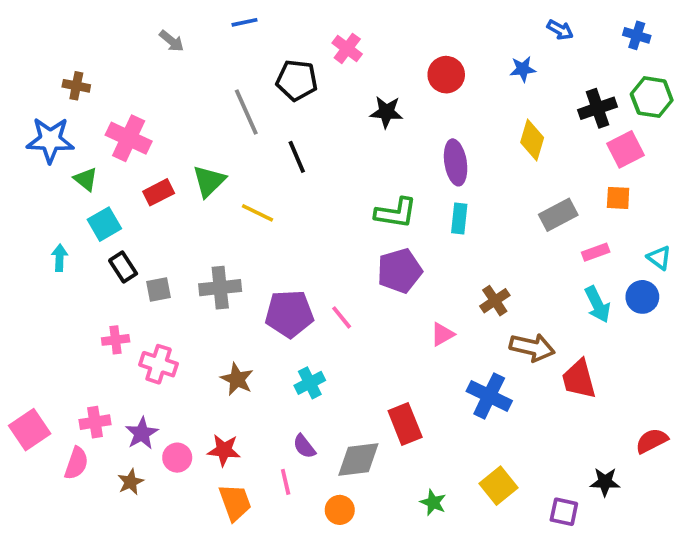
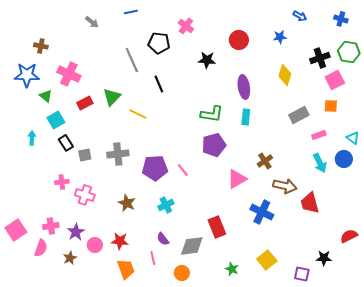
pink triangle: (442, 334) -> (237, 179), size x1.5

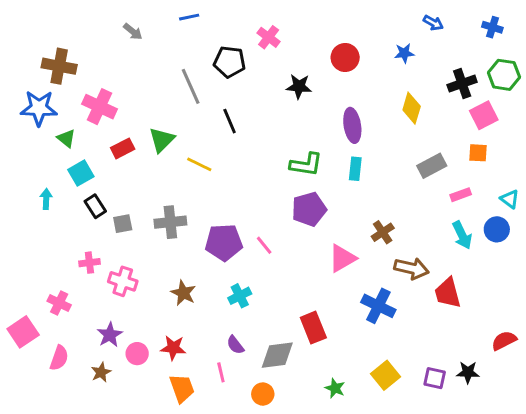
brown cross: (41, 46) -> (59, 66), size x1.6
pink cross: (51, 226) -> (59, 303), moved, turned 35
purple square: (302, 274) -> (435, 378), moved

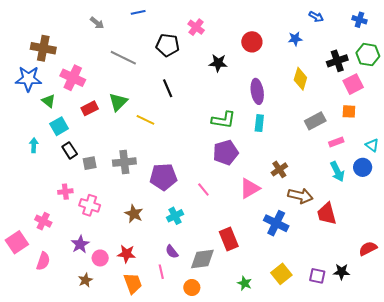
gray line: (191, 86) -> (123, 58), moved, turned -40
pink line: (264, 245) -> (203, 189), moved
brown star: (101, 372) -> (85, 280), moved

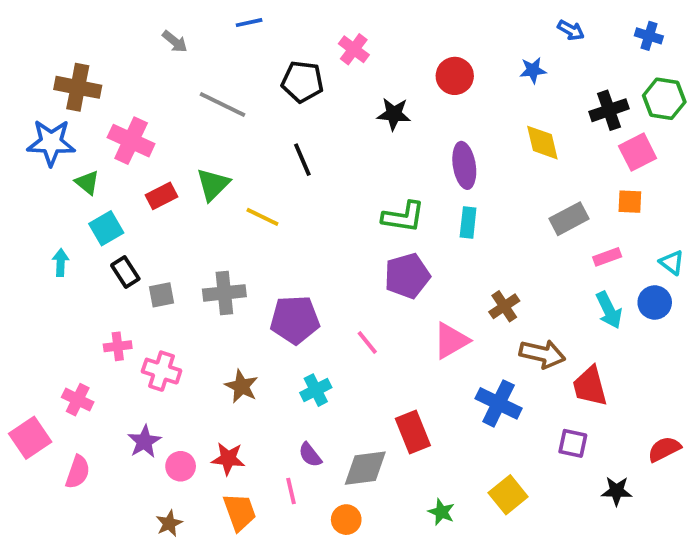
yellow diamond: (300, 79) -> (542, 143), turned -30
purple square: (317, 276) -> (573, 443), moved
brown star: (85, 280) -> (169, 523), moved

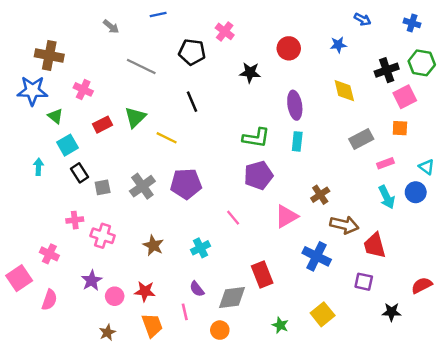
pink cross: (131, 141) -> (83, 89), size x0.7
gray cross: (224, 293) -> (142, 186), turned -30
purple pentagon: (295, 320) -> (186, 184), moved

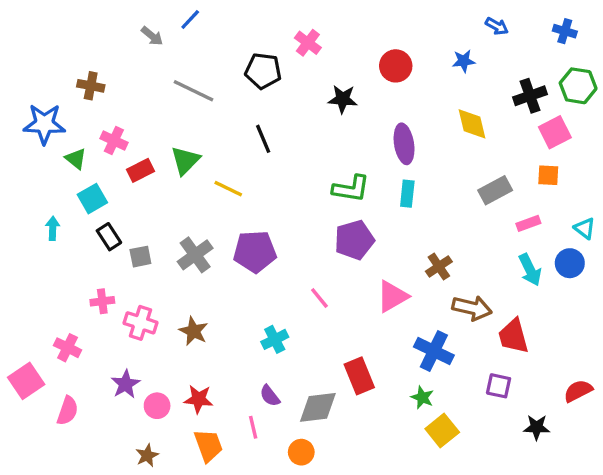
blue line: (158, 15) -> (190, 20), moved, turned -35
brown cross: (49, 56) -> (91, 86), moved, size x0.7
pink cross: (83, 89) -> (114, 141), moved
brown star: (153, 245) -> (194, 331), moved
green star: (280, 325) -> (422, 397), moved

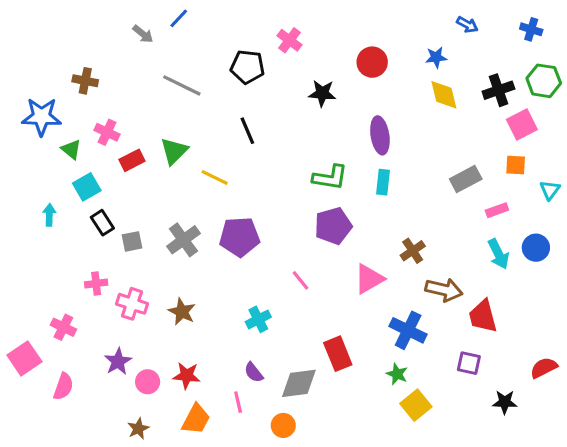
yellow diamond: (472, 124) -> (444, 95), moved
cyan triangle: (585, 228) -> (550, 190), moved, turned 30
orange trapezoid: (208, 446) -> (196, 419), turned 48

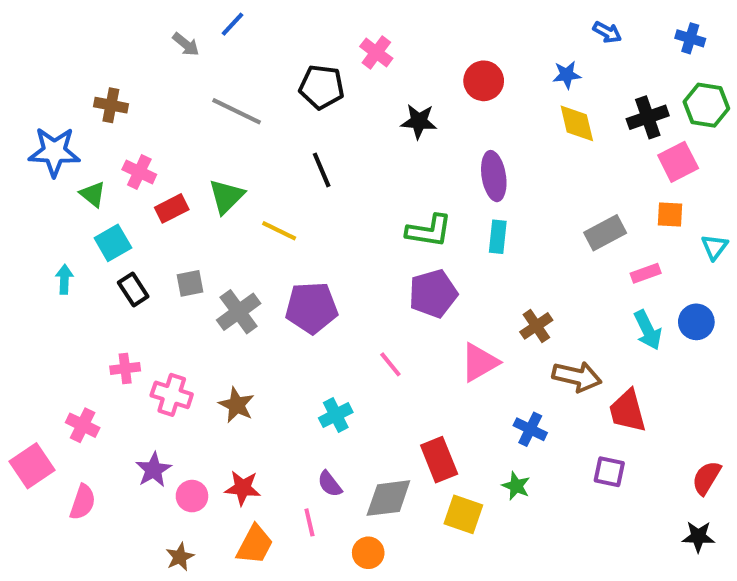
gray square: (132, 241) -> (190, 283), moved
blue cross: (408, 330) -> (530, 429), size x0.7
red semicircle: (544, 368) -> (706, 478), turned -32
black star: (505, 402) -> (698, 537), moved
yellow square: (416, 405) -> (463, 514), moved, turned -32

